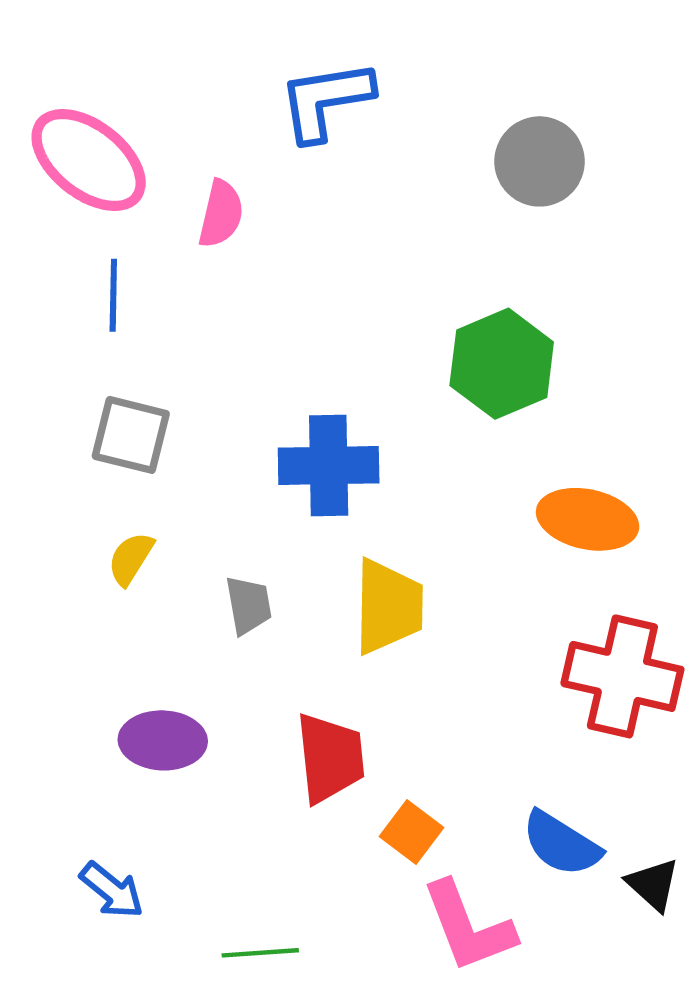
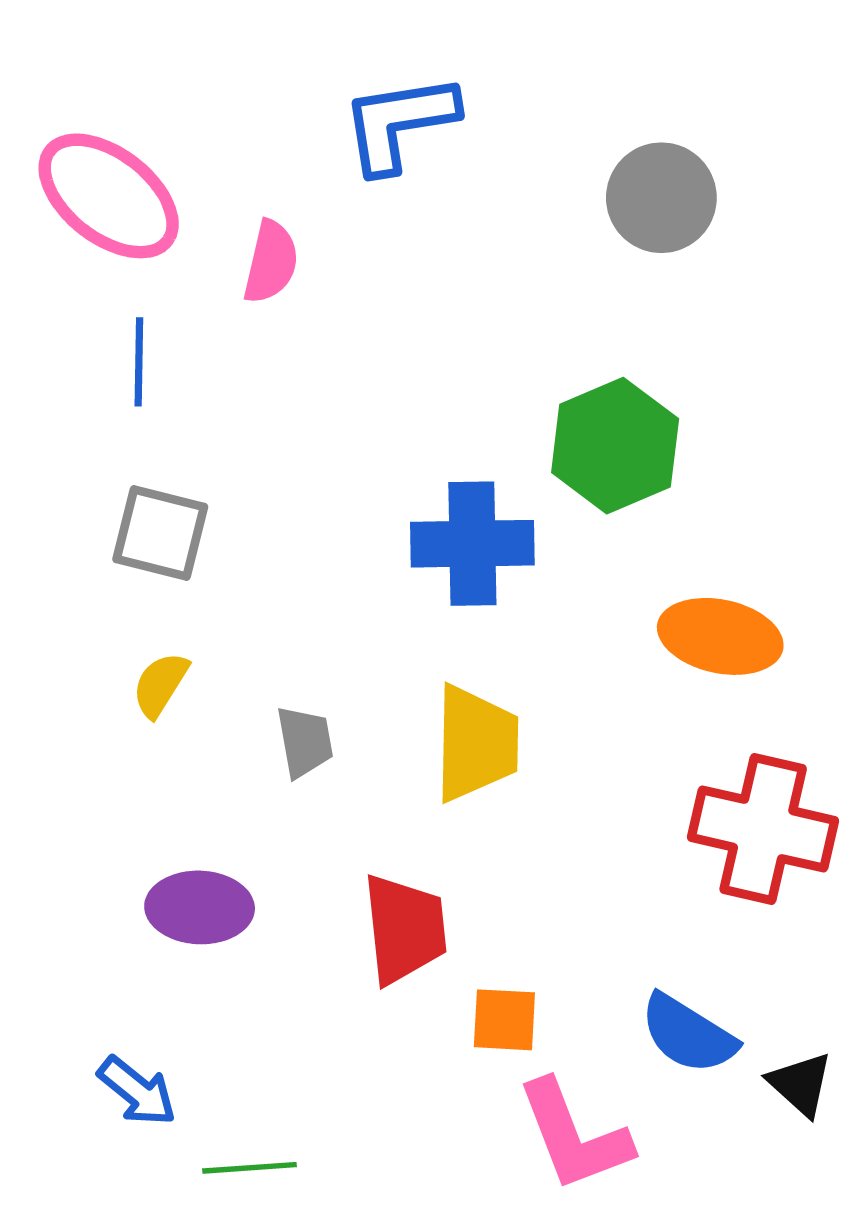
blue cross: (329, 465) -> (472, 544), moved
orange square: (412, 832) -> (504, 1020), turned -34
green line: (260, 953) -> (249, 1168), moved

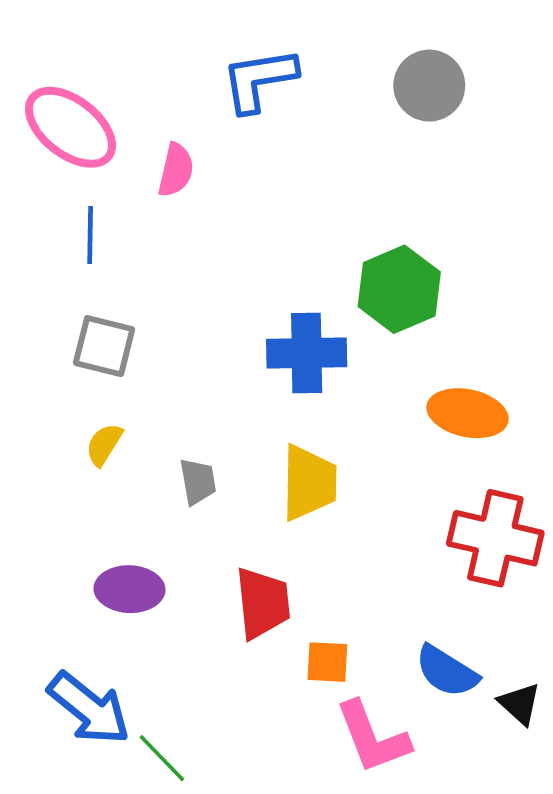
gray circle: (661, 198) -> (429, 86), moved
blue arrow: (137, 1091) -> (89, 708), size x1.6
green line: (249, 1168) -> (162, 758), turned 50

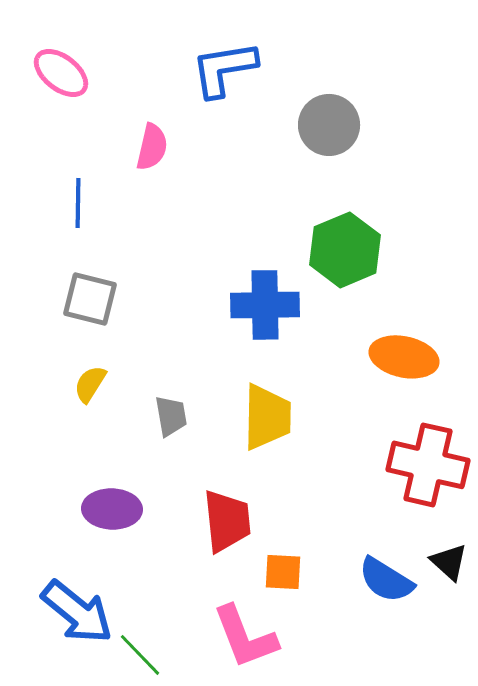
gray circle: (429, 86) -> (329, 125), moved
pink ellipse: (70, 127) -> (61, 73), moved, size x0.7
black triangle: (520, 704) -> (449, 562), moved
pink L-shape: (373, 737) -> (245, 637), moved

